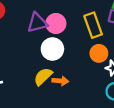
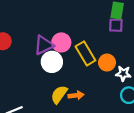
yellow rectangle: (93, 25) -> (85, 53), moved
white circle: (52, 49) -> (52, 62), moved

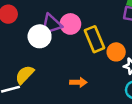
white circle: (52, 62) -> (40, 36), moved
yellow semicircle: (59, 94) -> (25, 75), moved

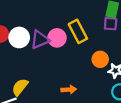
white circle: (40, 36) -> (19, 37), moved
yellow rectangle: (94, 39) -> (78, 31), moved

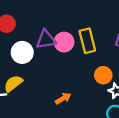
white circle: (19, 37) -> (22, 52), moved
orange arrow: (69, 90) -> (63, 98), turned -40

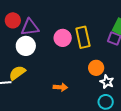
purple triangle: (46, 40) -> (30, 27), moved
orange arrow: (63, 98) -> (60, 87), turned 32

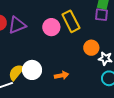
white circle: (26, 46) -> (32, 70), moved

